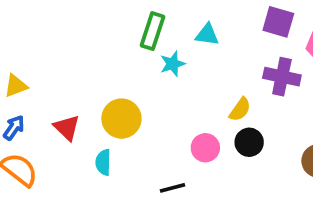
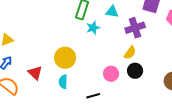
purple cross: (282, 77) -> (135, 28), moved, turned -30
red triangle: (67, 128) -> (35, 73), moved
cyan semicircle: (103, 162) -> (63, 82), moved

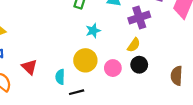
cyan star: (93, 28) -> (93, 31), moved
yellow circle: (65, 58) -> (85, 60), moved
black line: (93, 96) -> (77, 92), moved

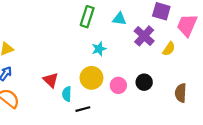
purple cross: (139, 17) -> (144, 36), turned -30
yellow semicircle: (134, 45) -> (169, 49), moved
red triangle: (29, 67) -> (51, 80), moved

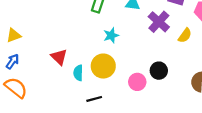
red triangle: (51, 80) -> (59, 57), moved
pink circle: (118, 85) -> (137, 82), moved
cyan semicircle: (67, 94) -> (78, 73), moved

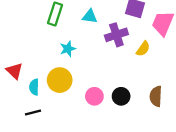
purple cross: (159, 22) -> (116, 35), turned 30
black circle: (159, 71) -> (121, 96), moved
black line: (94, 99) -> (33, 113), moved

